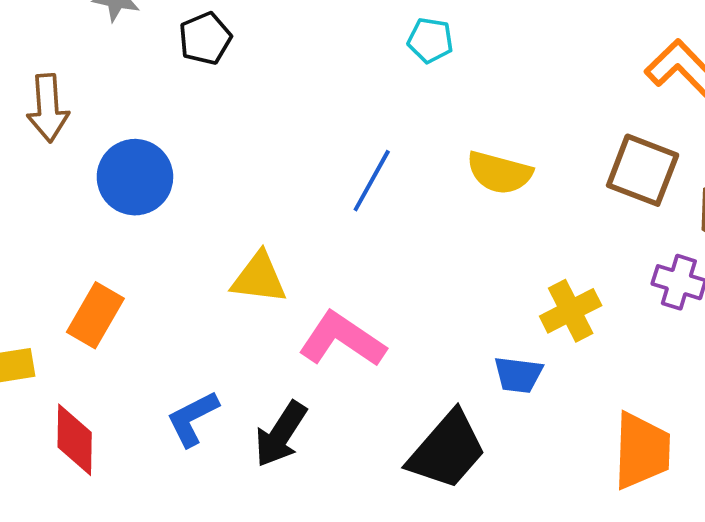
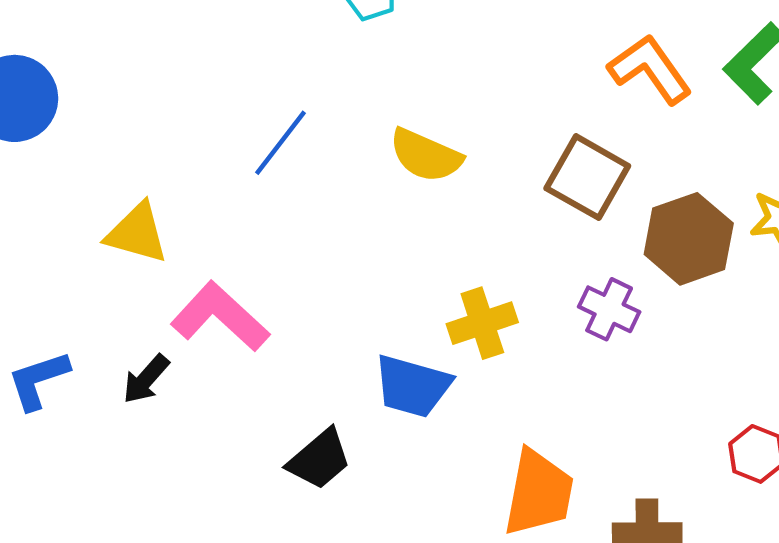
blue trapezoid: (518, 375) -> (412, 386), size x1.4
black arrow: (281, 434) -> (146, 379), moved, size x0.7
black trapezoid: (447, 450) -> (319, 459), size x0.7

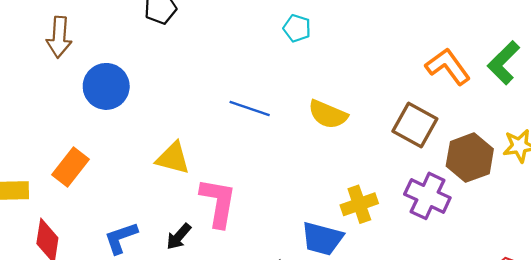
blue line: (281, 143) -> (250, 108), turned 72
purple cross: (609, 309) -> (427, 196), size x1.4
pink L-shape: (220, 317) -> (218, 202), turned 58

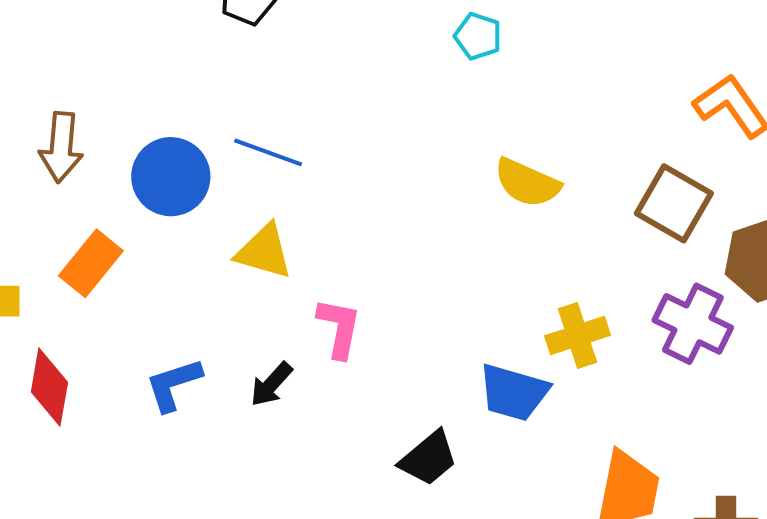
brown arrow: (59, 37) -> (61, 147), moved
blue circle: (106, 86) -> (171, 177), moved
blue line: (250, 108) -> (268, 152), moved
pink L-shape: (218, 202) -> (339, 328), size x0.7

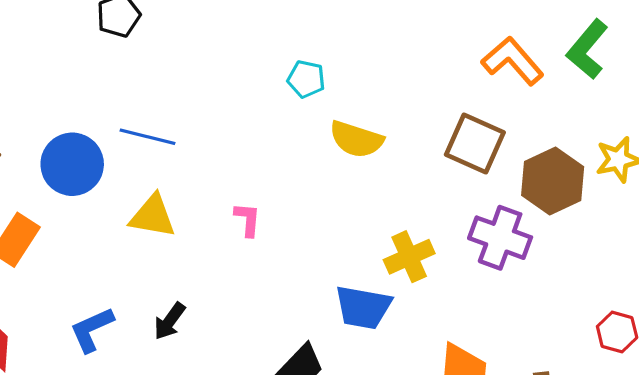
cyan pentagon: (478, 36) -> (306, 79), moved
pink L-shape: (339, 328) -> (247, 219), moved, size x0.7

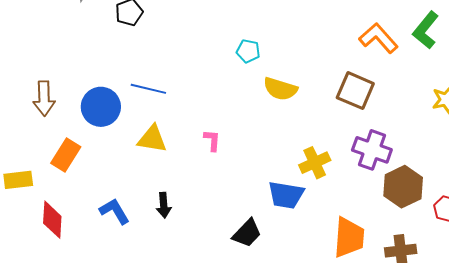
brown hexagon: (553, 181) -> (403, 187), moved
black arrow: (170, 321) -> (164, 205), turned -40
blue L-shape: (92, 330) -> (115, 211), turned 84

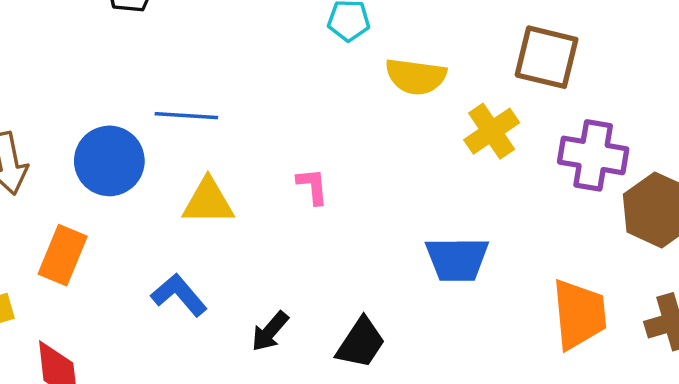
yellow cross: (315, 163) -> (492, 131), moved
black arrow: (164, 205) -> (270, 331), moved, turned 55
blue L-shape: (115, 211) -> (179, 295), moved
black trapezoid: (247, 233) -> (361, 343), moved

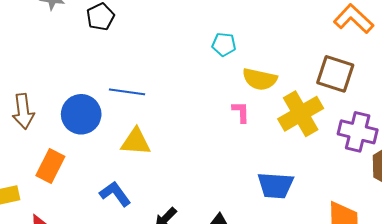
yellow cross: (492, 131) -> (301, 114), size x1.4
pink L-shape: (313, 186) -> (241, 112), moved

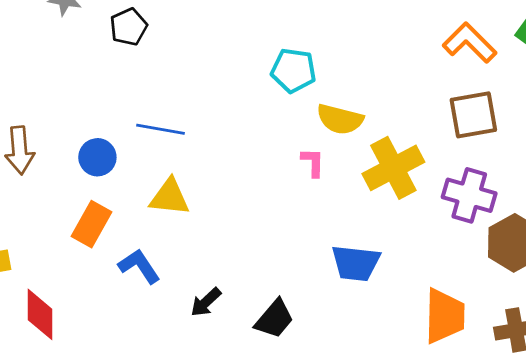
cyan pentagon: (224, 44) -> (293, 70), size x1.4
brown square: (335, 74) -> (473, 115), moved, turned -30
blue circle: (81, 114) -> (97, 157), size x0.7
orange rectangle: (50, 166) -> (92, 224), moved

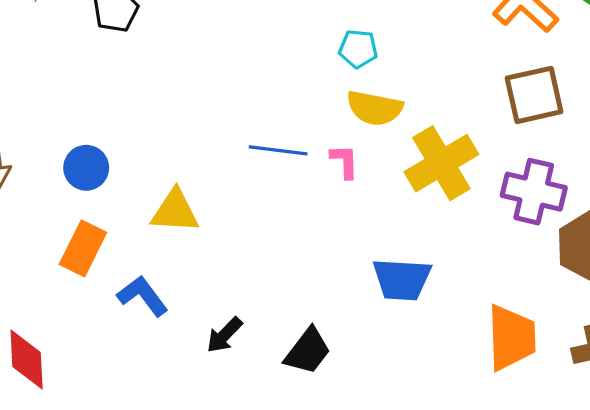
cyan pentagon: (293, 70) -> (358, 49), moved, size x0.7
blue line: (161, 129) -> (278, 150), moved

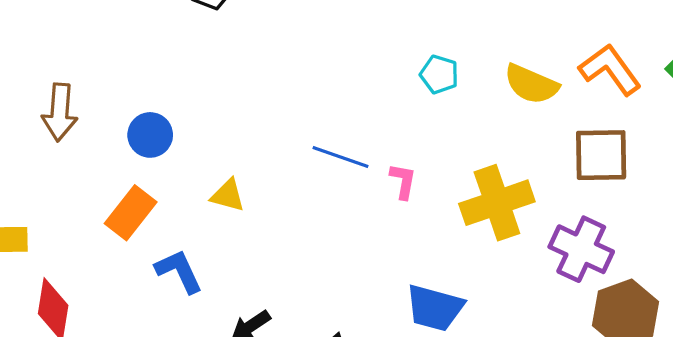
yellow semicircle: (375, 108) -> (531, 84), moved
yellow triangle: (175, 211) -> (228, 195), size x0.7

